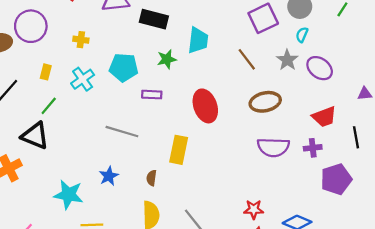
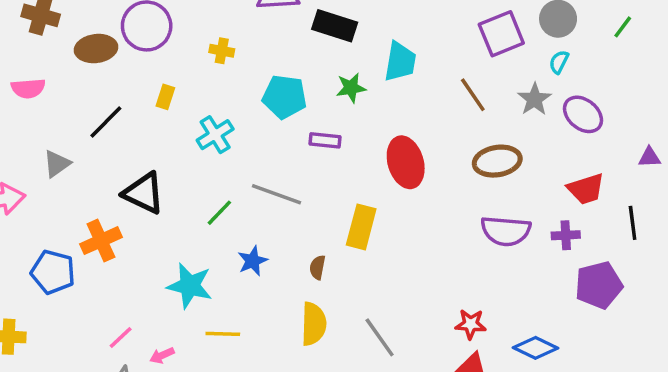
cyan cross: (83, 79) -> (215, 135), moved
green line: (49, 106) -> (219, 213), moved

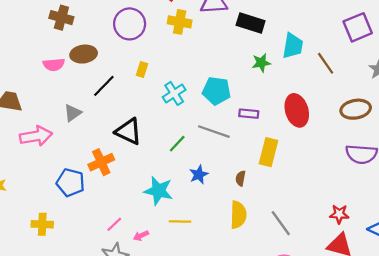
brown ellipse: (96, 49) -> (84, 54), moved
yellow cross: (222, 51) -> (180, 22), moved, size x1.5
brown line: (473, 95) -> (326, 63), moved
cyan pentagon: (284, 97) -> (217, 91), moved
purple rectangle: (325, 140) -> (249, 114), moved

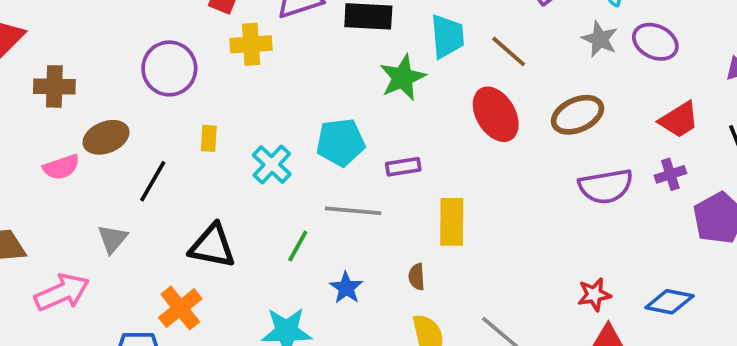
green star: (261, 63) -> (403, 78), size x1.4
red ellipse: (297, 110) -> (496, 114), moved

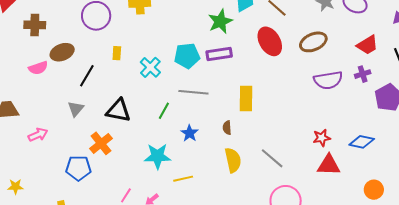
purple rectangle: (403, 167) -> (219, 54), moved, size x1.4
gray triangle: (112, 239) -> (76, 109), moved
pink arrow: (62, 292) -> (38, 135), size x0.7

